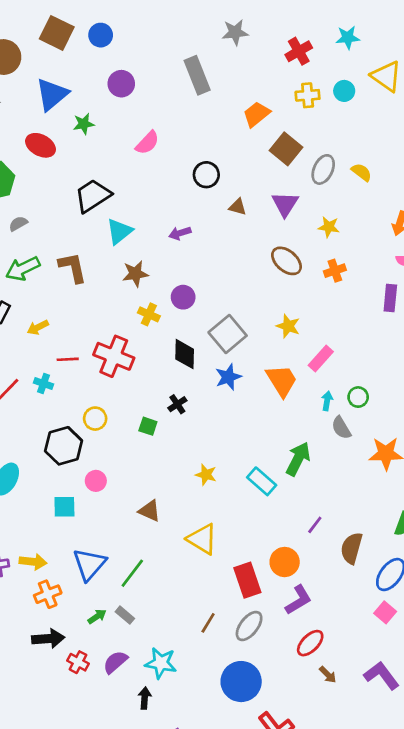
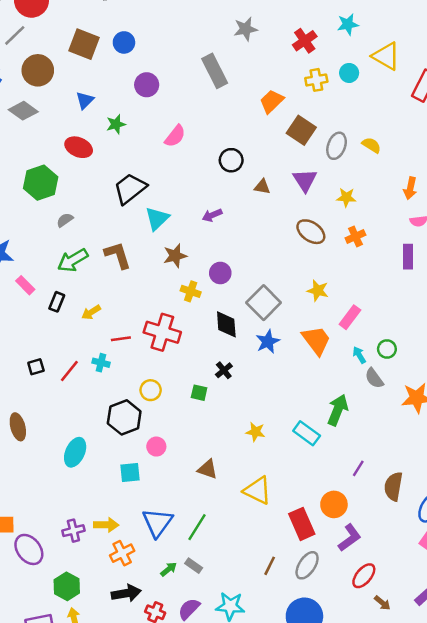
blue triangle: (52, 94) -> (85, 100), size x0.6
cyan arrow: (327, 401) -> (359, 355), turned -35

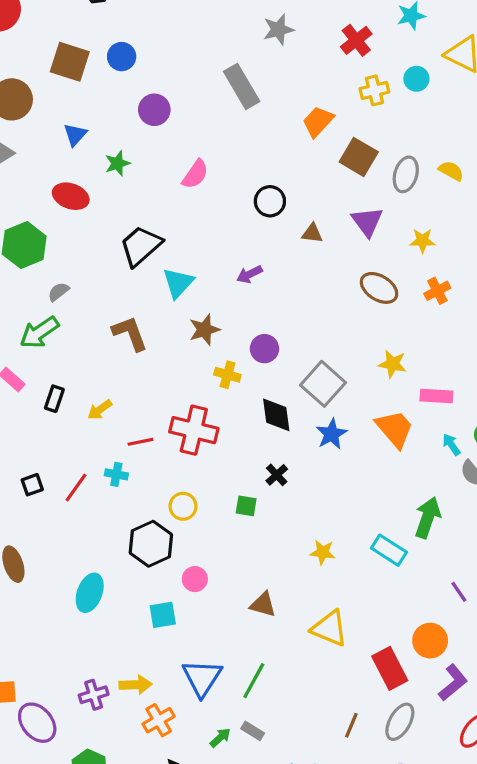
green arrow: (73, 260) -> (39, 332), moved
pink rectangle: (350, 317) -> (436, 396), turned 60
purple line: (358, 468) -> (459, 592), turned -63

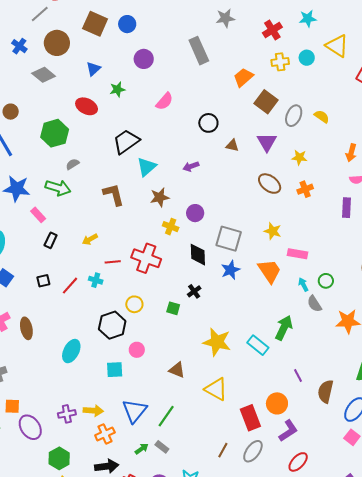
green arrow: (39, 332) -> (58, 188), turned -135
gray square: (323, 384) -> (229, 239), turned -32
black rectangle: (54, 399) -> (51, 240), moved
yellow star: (323, 552) -> (217, 342), size x1.8

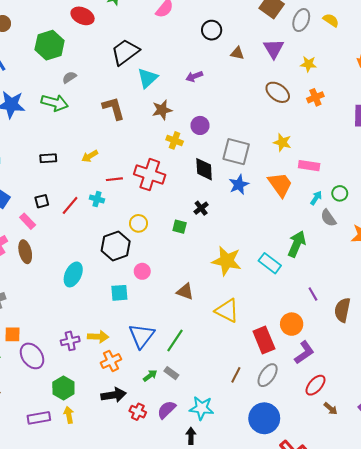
pink rectangle: (38, 215) -> (28, 221), moved
black rectangle: (51, 240) -> (48, 158), turned 63
cyan arrow: (303, 285) -> (316, 198), turned 64

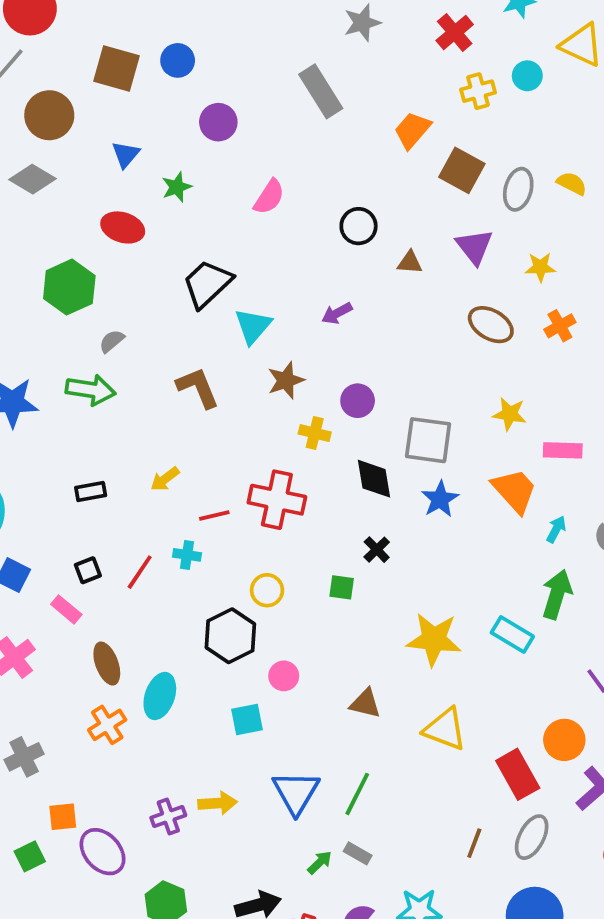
cyan arrow: (316, 198) -> (556, 529), moved
brown ellipse: (25, 252) -> (107, 664), moved
orange cross: (111, 361) -> (107, 725), moved

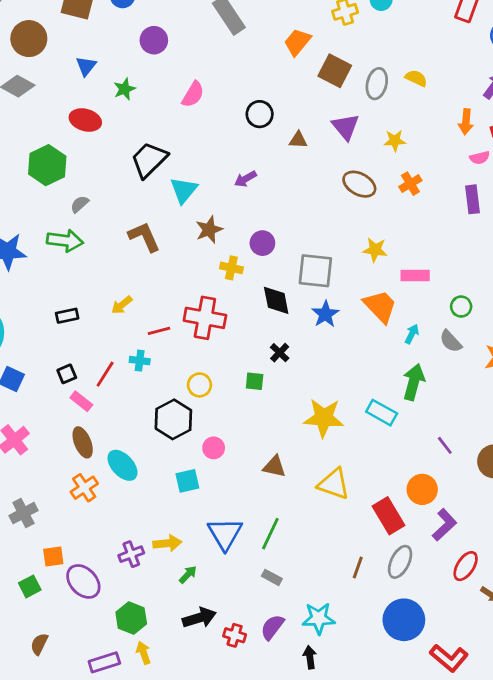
pink rectangle: (66, 609) -> (81, 401), moved
cyan ellipse: (160, 696) -> (122, 465), turned -60
green arrow: (320, 862) -> (188, 575), moved

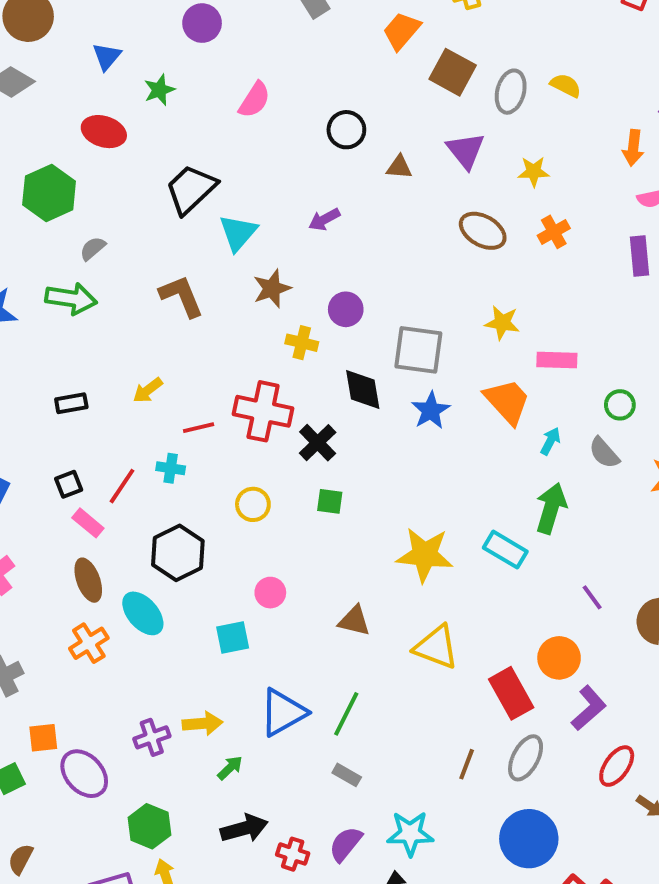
black cross: (280, 353) -> (318, 443), moved, size x1.4
black hexagon: (173, 419) -> (178, 553), moved
blue triangle: (225, 534) -> (283, 712), turned 30

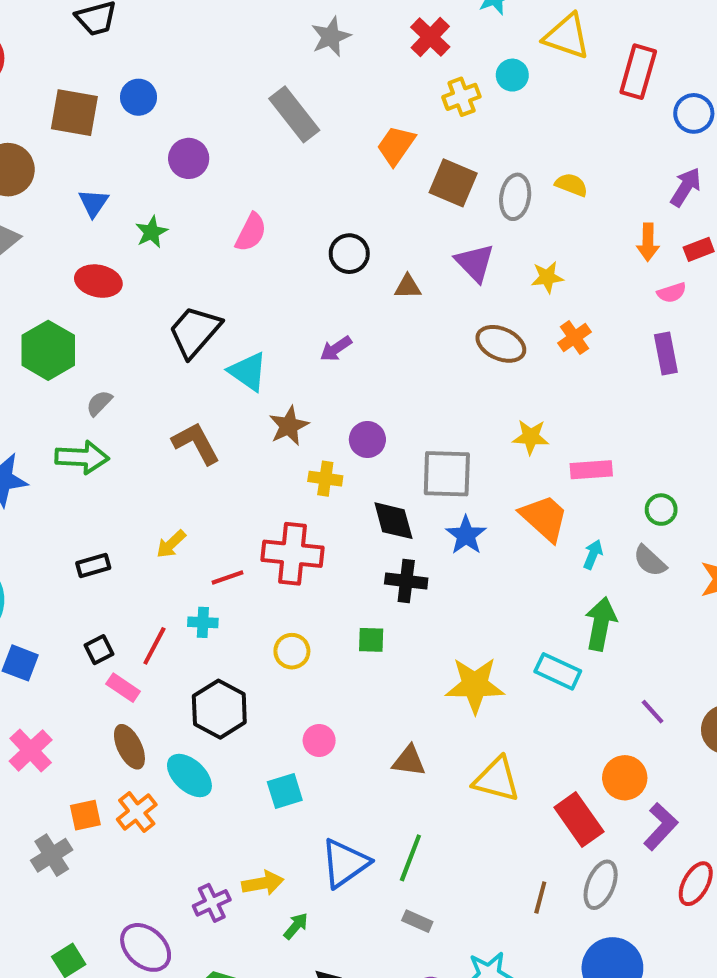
cyan triangle: (238, 233) -> (248, 372), turned -30
black cross: (318, 443) -> (406, 581), moved, turned -33
orange square: (43, 738) -> (85, 815), moved

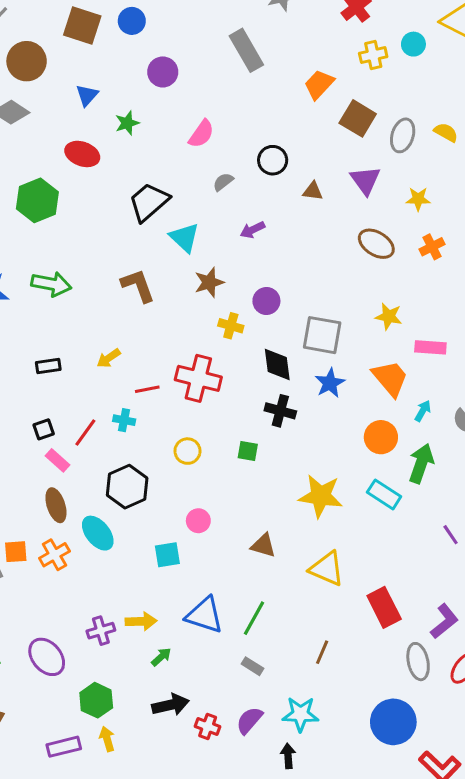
gray semicircle: (99, 403) -> (223, 182), moved
orange circle: (625, 778) -> (381, 437), moved
blue triangle: (345, 863) -> (205, 615), turned 45
gray ellipse: (601, 885) -> (418, 662), moved, turned -42
brown line: (540, 897) -> (322, 652), moved

